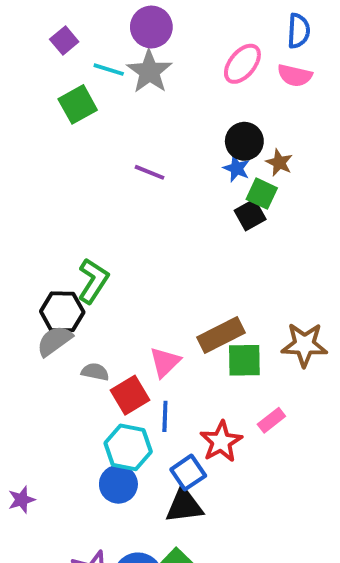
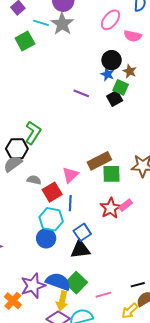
pink semicircle: (295, 75) -> (133, 36), moved
purple line: (149, 172) -> (81, 93), moved
red star: (221, 442) -> (111, 208), moved

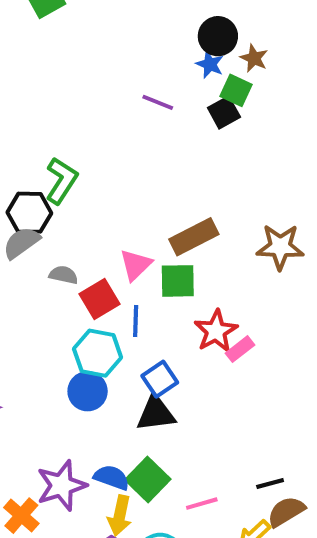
green square: (112, 174) -> (178, 281), moved
pink rectangle: (126, 205) -> (240, 349), moved
blue semicircle: (58, 282) -> (112, 477), size x0.7

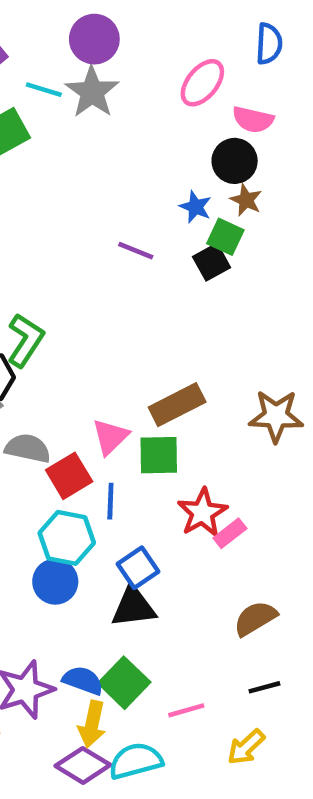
black circle: (218, 36) -> (235, 161), moved
gray semicircle: (63, 275) -> (28, 448), size x1.4
brown semicircle: (286, 512) -> (255, 618), moved

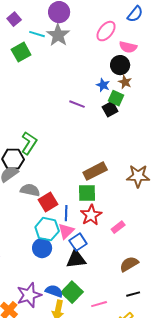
blue semicircle: (269, 44) -> (135, 14), turned 36
pink triangle: (110, 437) -> (66, 231), moved
red star: (202, 513) -> (91, 215), moved

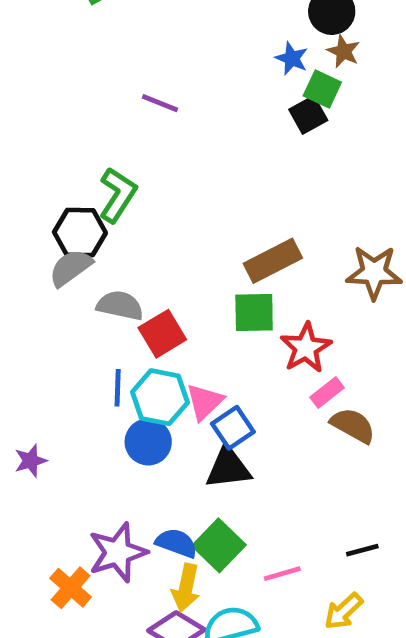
purple line: (77, 104) -> (160, 103), moved
blue line: (66, 213) -> (118, 388), moved
red star: (91, 215) -> (306, 348), moved
brown semicircle: (129, 264) -> (353, 425), moved, turned 60

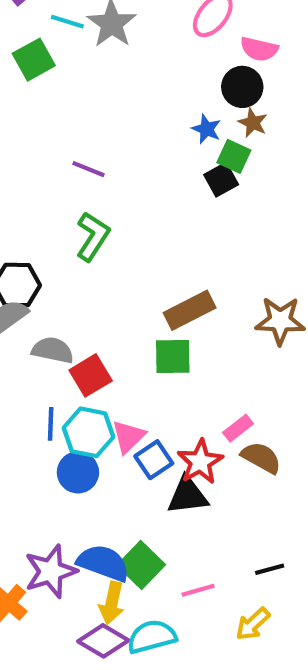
green L-shape: (118, 195) -> (93, 236), moved
red star: (306, 348) -> (200, 462), moved
black triangle: (228, 468) -> (187, 496), moved
blue semicircle: (176, 543) -> (103, 563), size x1.4

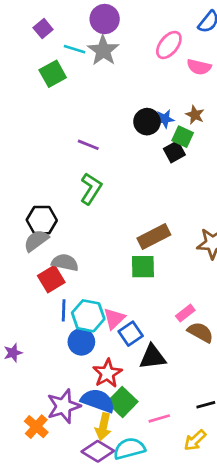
black circle: (242, 87) -> (147, 122), moved
blue star: (206, 129) -> (165, 119), turned -30
red square: (91, 375) -> (51, 279), moved
red star: (200, 462) -> (107, 373), moved

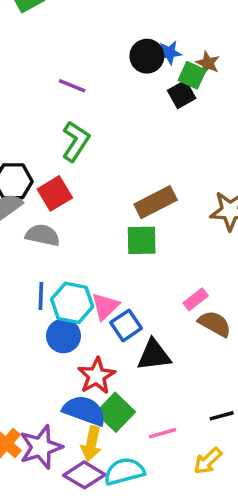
brown star: (195, 115) -> (208, 63), moved
red square: (51, 279) -> (55, 193), moved
purple star: (64, 406) -> (41, 447), moved

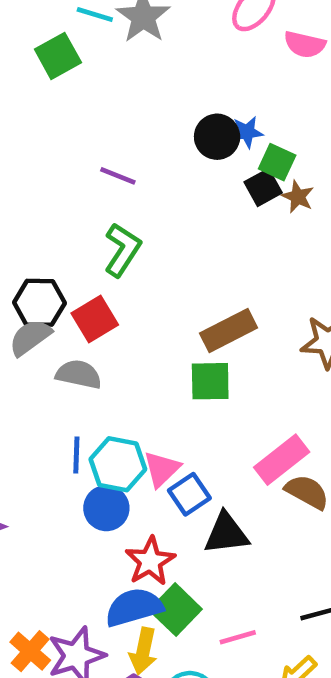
brown star: (208, 63) -> (298, 197), moved
pink rectangle: (196, 299) -> (282, 460), size x1.6
blue semicircle: (84, 411) -> (134, 607), turned -36

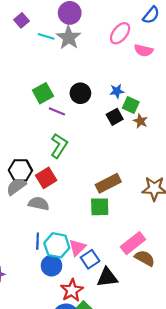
green square: (58, 56) -> (43, 93), moved
black circle: (217, 137) -> (80, 93), moved
black square: (263, 187) -> (115, 117), moved

